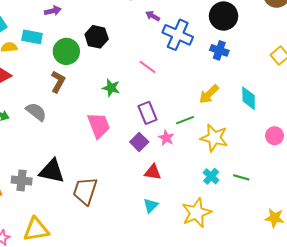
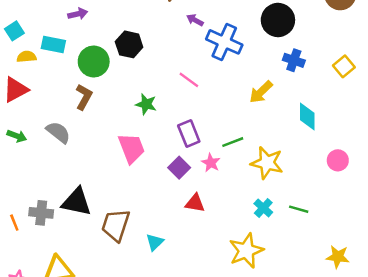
blue cross: (219, 50) -> (294, 60), moved
yellow arrow: (209, 94) -> (261, 92), moved
cyan triangle: (151, 205) -> (155, 242), moved

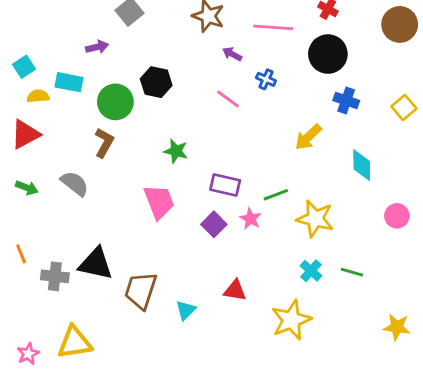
blue cross: (224, 42) -> (266, 79), size x0.5
pink line: (189, 80) -> (228, 99), moved
purple rectangle: (189, 134) -> (225, 185), turned -55
red triangle: (195, 203) -> (235, 290), moved
orange line: (14, 223) -> (21, 254), moved

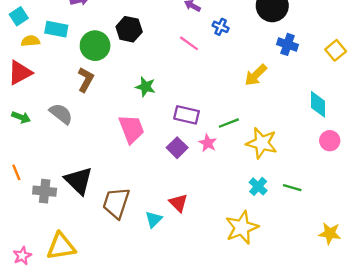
cyan diamond: (362, 165) -> (318, 104), moved
black triangle: (96, 264) -> (79, 181), turned 32
red triangle: (235, 290) -> (178, 203), moved, turned 36

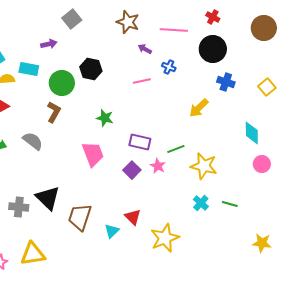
pink line: (189, 43) -> (142, 81), turned -48
yellow star: (242, 228) -> (165, 238), moved

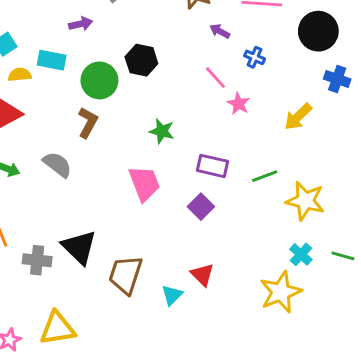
pink line: (142, 81) -> (215, 78), turned 60
pink star: (158, 166) -> (239, 104), moved
yellow star: (165, 238) -> (281, 292), moved

